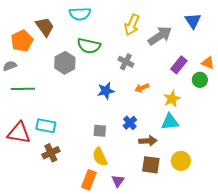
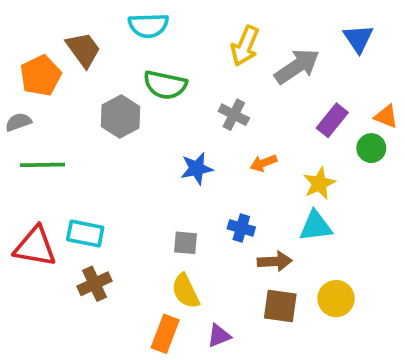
blue cross: (130, 123) -> (241, 228), turned -32
purple triangle: (118, 181) -> (219, 336), turned 32

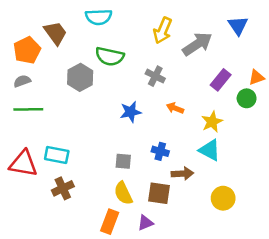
orange triangle: (386, 117) -> (256, 77), turned -42
gray semicircle: (18, 122) -> (22, 81), moved
orange arrow: (264, 163) -> (175, 108), turned 42
cyan triangle: (316, 226) -> (210, 150), turned 35
brown square: (280, 306) -> (159, 193), moved

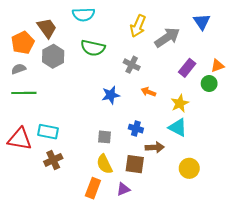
gray hexagon: (80, 77) -> (53, 56), moved

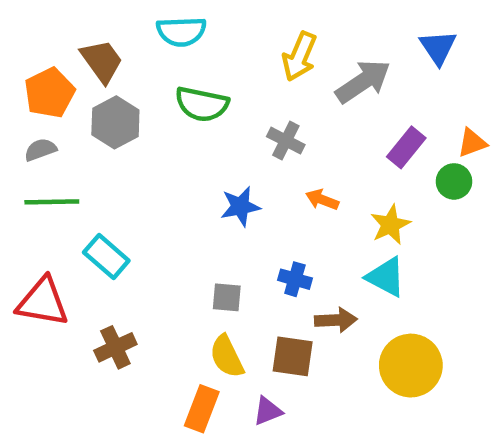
cyan rectangle: (48, 132) -> (106, 256), moved, turned 30
yellow circle: (189, 168) -> (411, 366), size x1.4

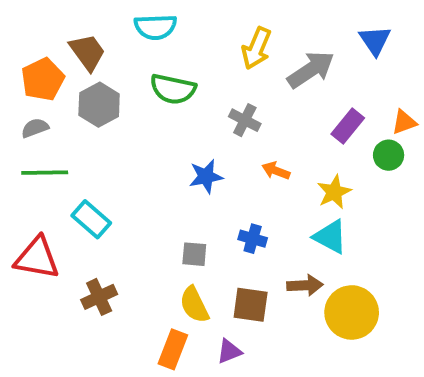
brown arrow: (336, 320) -> (305, 285), moved

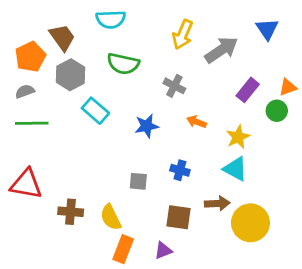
cyan rectangle: (91, 219) -> (95, 111), moved
brown cross: (99, 297) -> (71, 212), turned 30
yellow semicircle: (194, 305) -> (111, 217), moved

